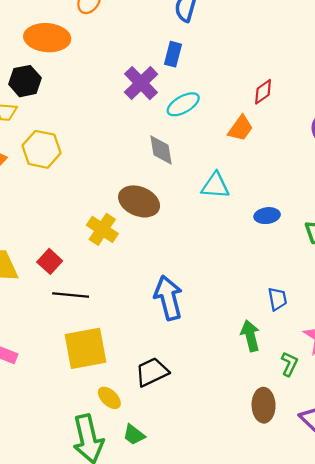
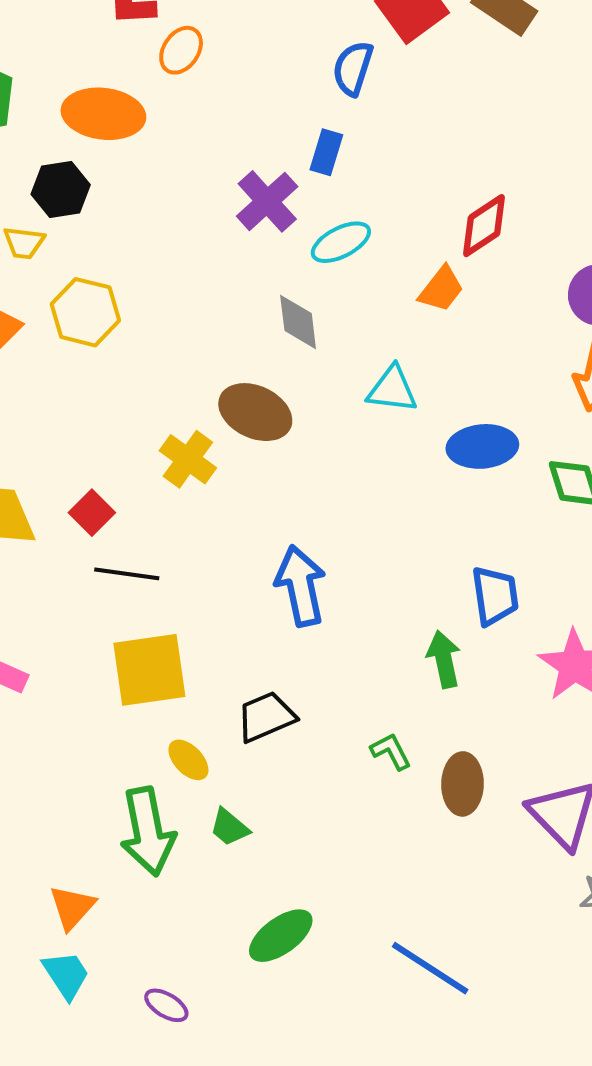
red diamond: (263, 92) -> (484, 226), size x1.4
blue ellipse: (267, 216) -> (482, 446), size x1.5
blue trapezoid: (277, 299) -> (495, 596), size x1.4
green L-shape: (289, 364) -> (391, 751), moved, turned -55

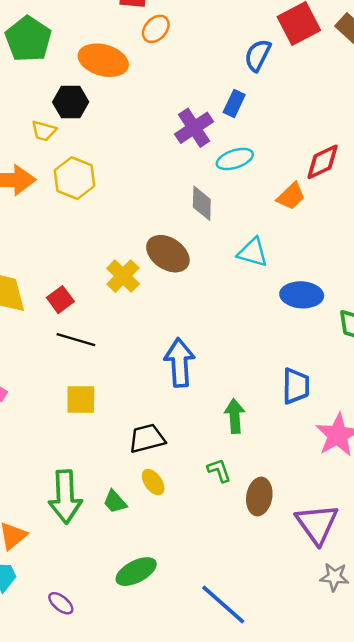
green arrow: (444, 659) -> (235, 416), moved
yellow square: (149, 670) -> (81, 400), size x0.7
yellow ellipse: (188, 760) -> (153, 482), moved

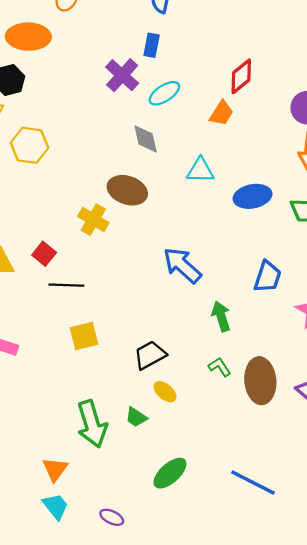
blue arrow: (180, 363) -> (182, 265), moved, turned -30
blue trapezoid: (296, 386) -> (268, 277), turned 32
brown ellipse: (259, 497) -> (260, 381), size x1.4

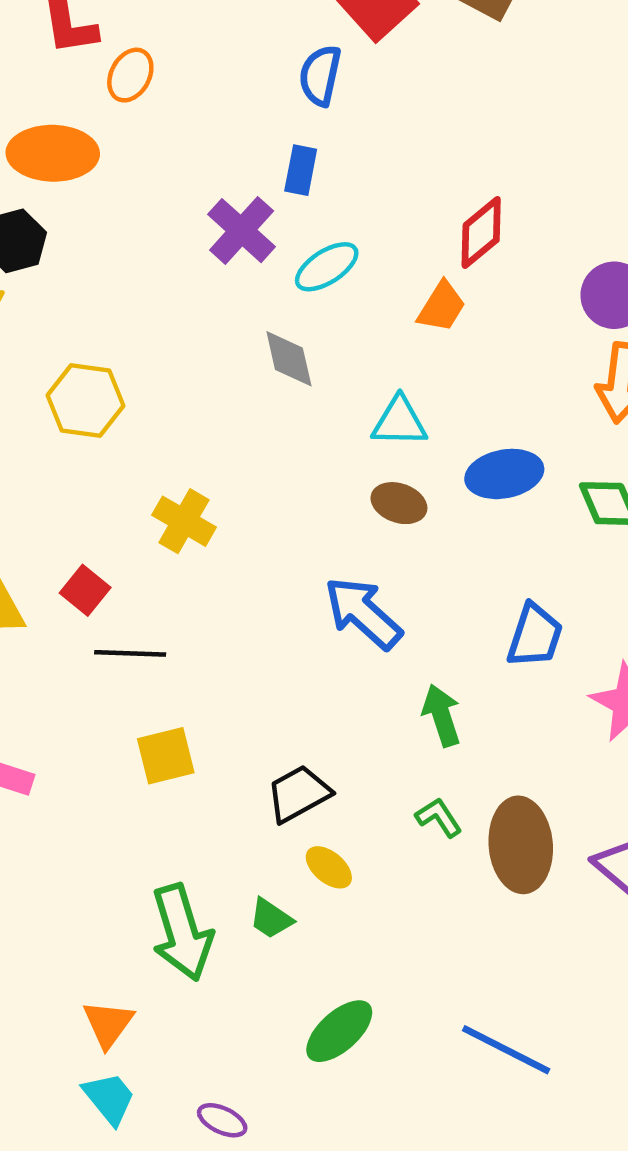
yellow hexagon: (30, 145) -> (86, 401), moved
brown ellipse: (127, 190) -> (399, 503), moved, size x0.7

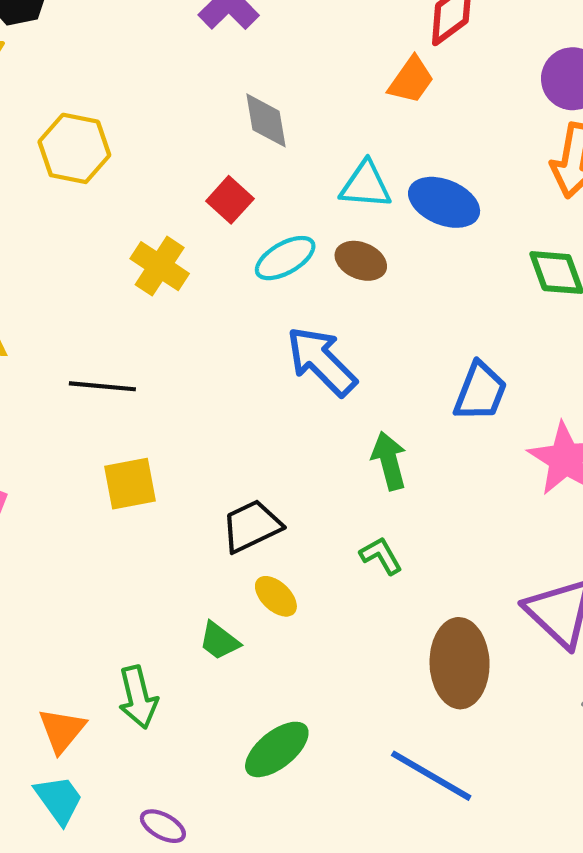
cyan ellipse: (327, 267) -> (285, 258), moved
blue ellipse: (504, 474) -> (444, 202), moved, turned 30
red square: (85, 590) -> (230, 200), moved
brown ellipse: (521, 845) -> (460, 663), moved
green arrow: (182, 932) -> (138, 697), moved, size x0.7

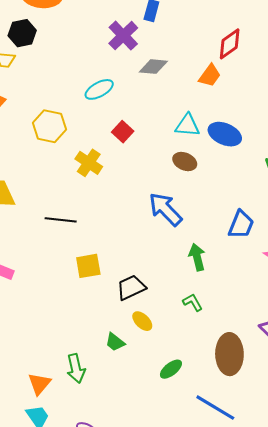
gray diamond: (266, 120) -> (153, 67), moved, turned -76
yellow hexagon: (74, 148) -> (49, 126), moved
cyan ellipse: (285, 258) -> (99, 89), moved
yellow square: (130, 484) -> (88, 266), moved
green ellipse: (277, 749) -> (171, 369), moved, size x0.7

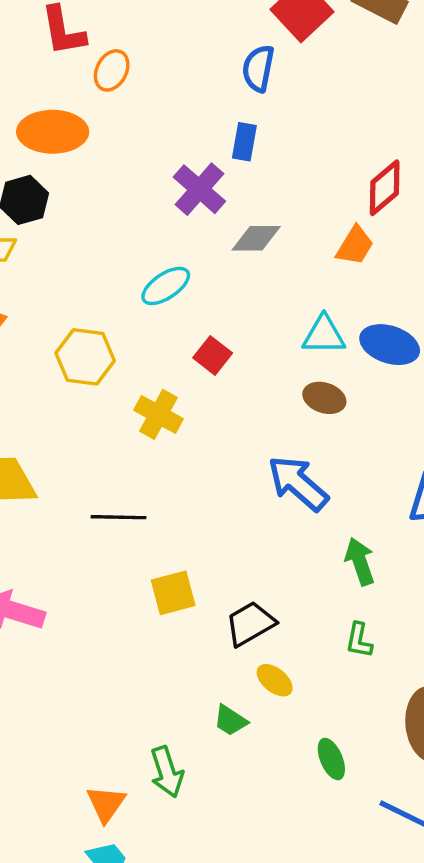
green L-shape: (193, 302) -> (359, 640), turned -135
green ellipse: (171, 369) -> (331, 759), turned -70

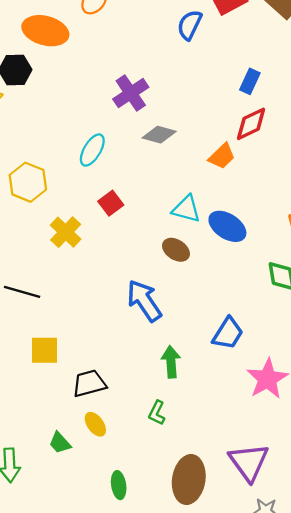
blue rectangle: (244, 142) -> (250, 81), moved
cyan ellipse: (166, 286) -> (92, 150), turned -40

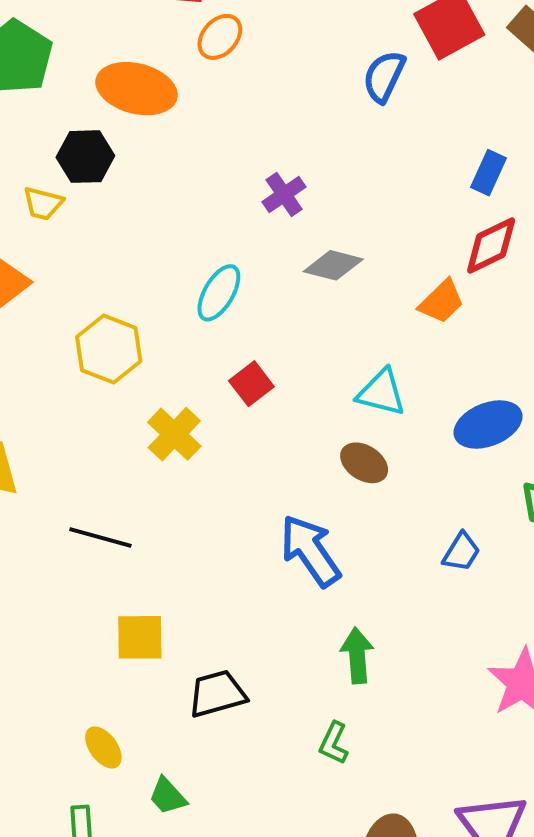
purple cross: (131, 93) -> (284, 194), size x0.7
blue ellipse: (227, 226) -> (488, 425), moved, turned -54
blue trapezoid: (228, 333) -> (461, 552), moved, size x0.7
yellow ellipse: (95, 424) -> (103, 747), moved

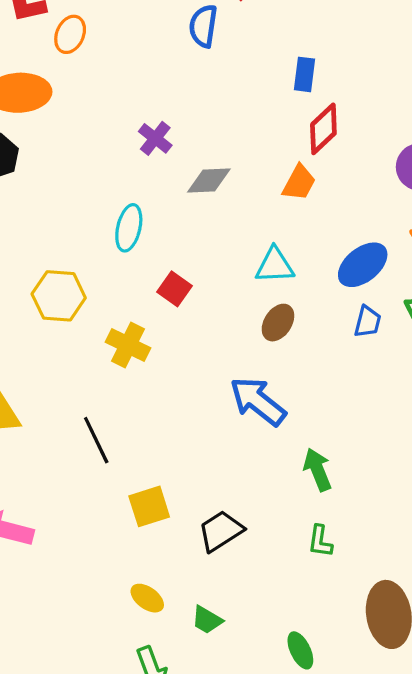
brown ellipse: (364, 463) -> (278, 323), turned -72
black line: (100, 537) -> (96, 440), turned 66
blue trapezoid: (461, 552) -> (368, 322), moved

